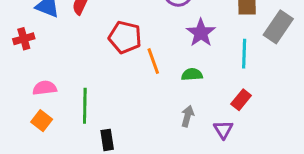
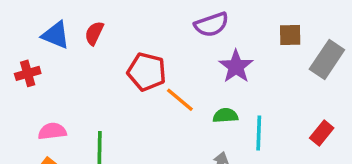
cyan line: (244, 54) -> (259, 133), moved
orange line: (153, 61) -> (180, 100), turned -30
red rectangle: (241, 100) -> (322, 133), moved

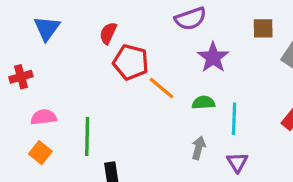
red semicircle: (94, 33) -> (108, 33), moved
blue triangle: (56, 35) -> (47, 28), turned 44
red cross: (28, 73) -> (21, 77), moved

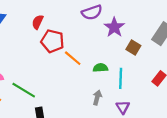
brown square: (263, 28) -> (133, 48), moved, turned 32
purple star: (213, 57) -> (114, 27), moved
green line: (87, 136) -> (24, 90), turned -60

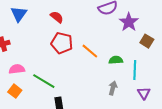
red semicircle: (38, 22) -> (57, 17), turned 104
red pentagon: (52, 41) -> (62, 43), moved
purple triangle: (123, 107) -> (144, 93), moved

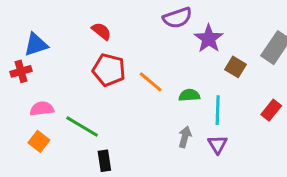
blue triangle: (19, 14) -> (36, 45), moved, turned 36
purple triangle: (144, 93) -> (218, 144), moved

